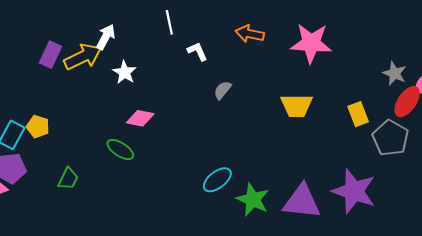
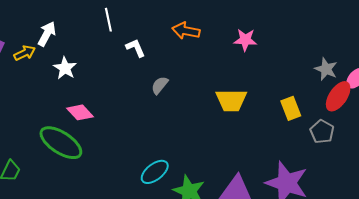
pink star: (311, 43) -> (245, 40), size x0.6
yellow arrow: (83, 57) -> (25, 53), size x0.6
pink diamond: (140, 118) -> (80, 112), turned 36
gray pentagon: (390, 138) -> (322, 132), size x0.7
green ellipse: (120, 150) -> (61, 143), size x1.6

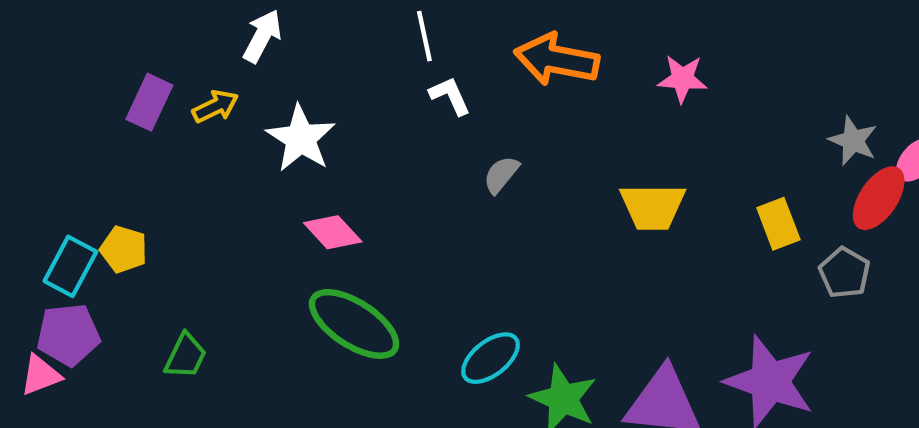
white line: (108, 20) -> (424, 36), moved
orange arrow: (186, 31) -> (557, 60), size x1.4
white arrow: (47, 34) -> (262, 36), moved
white star: (65, 68) -> (301, 138), size x1.4
green ellipse: (61, 143) -> (354, 324), moved

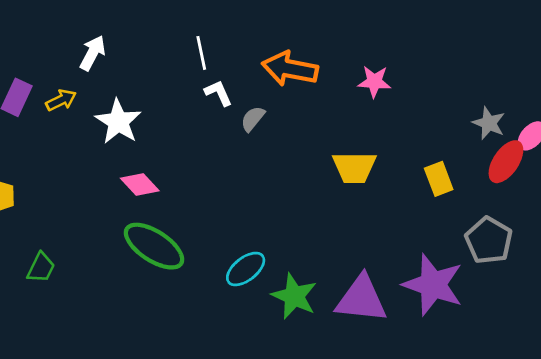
gray semicircle: (501, 175) -> (253, 119), moved
gray pentagon: (845, 273) -> (489, 240), moved, size x1.4

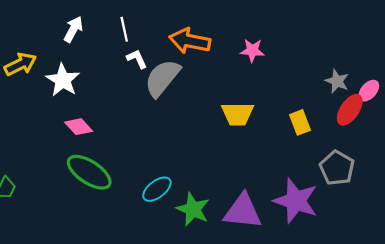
white arrow: (93, 53) -> (73, 29), moved
yellow arrow: (61, 100) -> (20, 64), size x1.4
gray semicircle: (253, 119) -> (162, 78), size x2.0

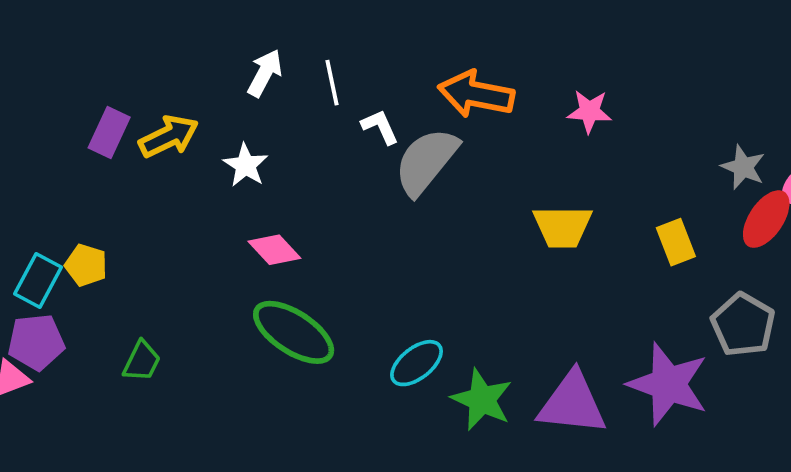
white line: (124, 29) -> (332, 83), moved
white star: (63, 80) -> (246, 165), size x0.7

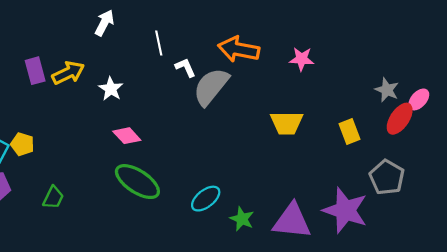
white arrow: (265, 73) -> (104, 23), moved
purple rectangle: (109, 133) -> (35, 71), turned -40
green star: (482, 400) -> (242, 219), size x0.7

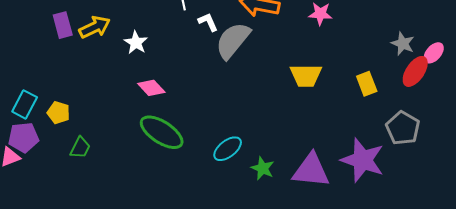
yellow pentagon: (22, 144) -> (59, 113), moved

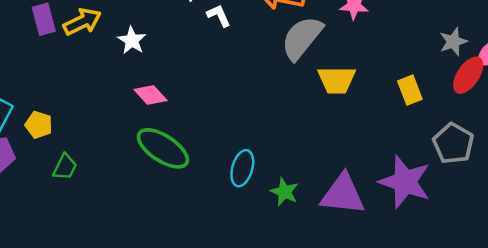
gray semicircle: (233, 41) -> (302, 38), moved
gray star: (403, 44) -> (453, 42), turned 30
cyan ellipse: (228, 149) -> (242, 168), turned -36

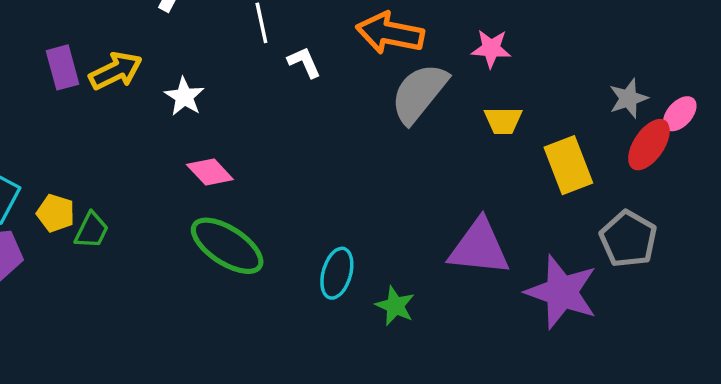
yellow trapezoid: (337, 80) -> (503, 121), moved, size x0.7
yellow rectangle: (410, 90) -> (568, 165), size x1.4
green trapezoid: (65, 167) -> (92, 230), moved
purple triangle: (343, 194) -> (479, 247), moved

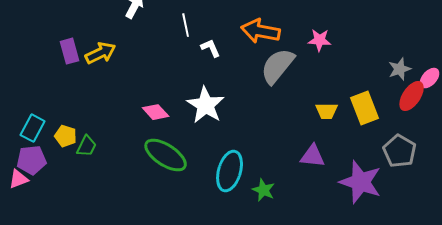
white star: (184, 97) -> (206, 105), moved, size x1.6
yellow trapezoid: (503, 121) -> (327, 111), moved
purple triangle: (479, 247) -> (313, 156), size x0.7
cyan ellipse: (337, 273) -> (230, 171), size x1.4

